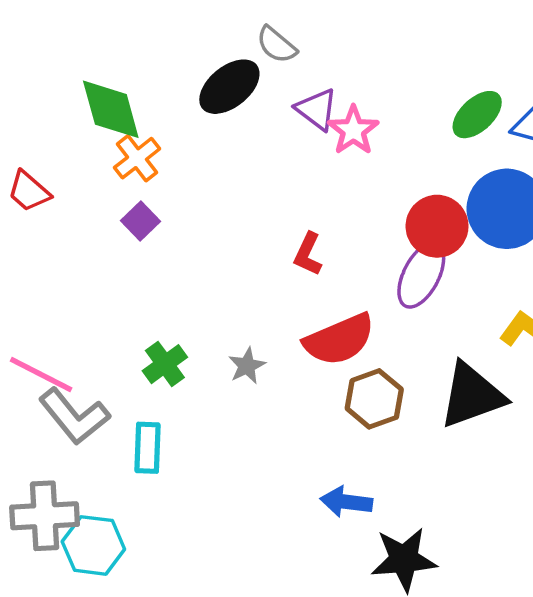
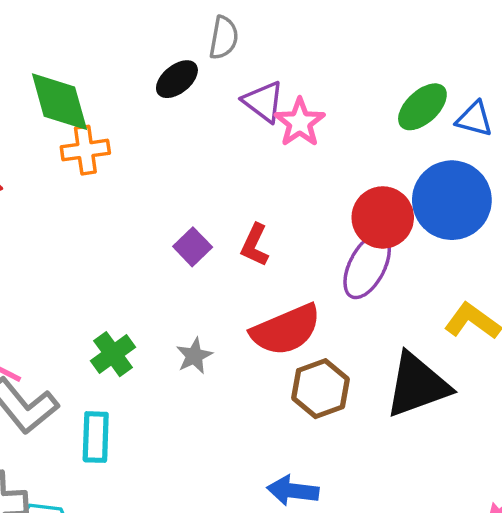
gray semicircle: (277, 45) -> (224, 38), turned -120
black ellipse: (229, 87) -> (177, 79), size x0.7
orange cross: (137, 158) -> (85, 150), turned 30
purple square: (140, 221) -> (193, 247), moved

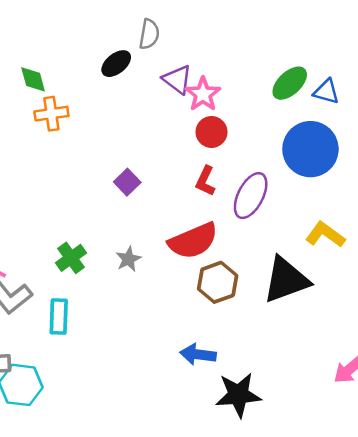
green diamond: (59, 102) -> (33, 79), size x0.6
red circle: (383, 217) -> (211, 132), moved, size x0.7
red L-shape: (255, 245) -> (205, 181), moved

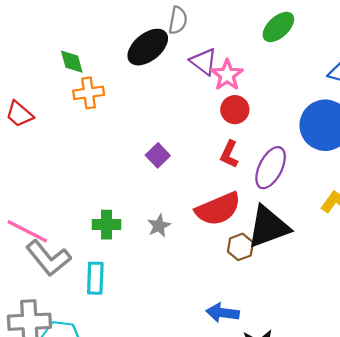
black ellipse: (116, 64) -> (148, 47), size x1.5
green ellipse: (290, 83) -> (278, 27), moved
green cross: (71, 258) -> (106, 225), turned 36
black triangle: (286, 280) -> (268, 227), moved
brown hexagon: (218, 282) -> (240, 247), size x0.7

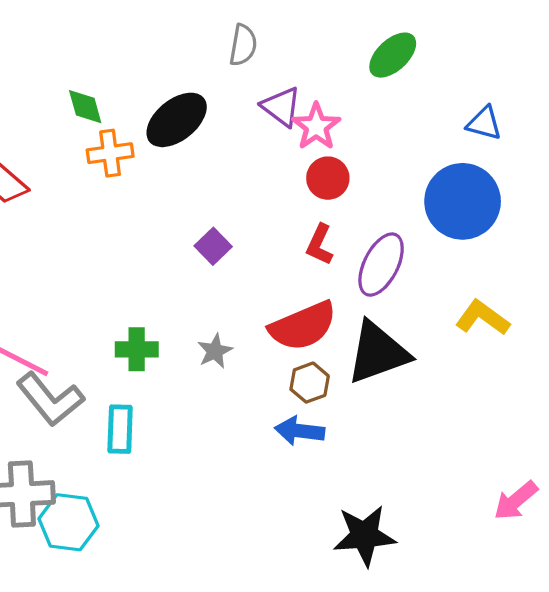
black ellipse: (148, 47) -> (177, 120), moved
brown hexagon: (240, 247) -> (310, 383), moved
blue arrow: (223, 313) -> (300, 431), moved

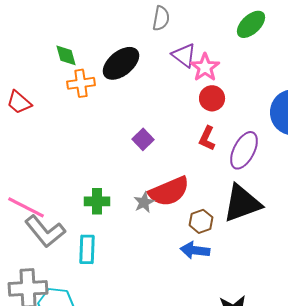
red semicircle: (303, 326) -> (169, 191), moved

